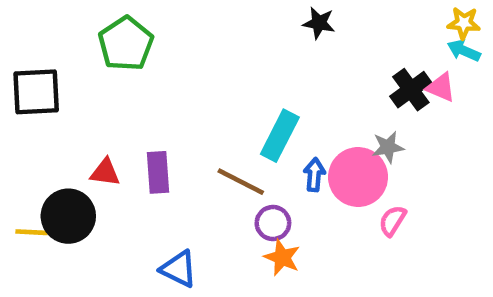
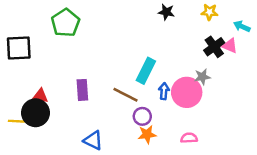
yellow star: (464, 23) -> (209, 12), moved
red triangle: (105, 172) -> (40, 96), moved
pink semicircle: (393, 221) -> (189, 138), moved, turned 56
orange star: (282, 257) -> (147, 134), turned -30

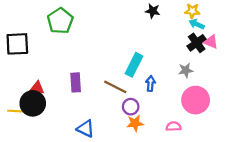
cyan arrow: (242, 26) -> (197, 24), moved
pink circle: (187, 92) -> (196, 100), moved

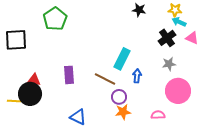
black cross: (197, 43) -> (167, 38), moved

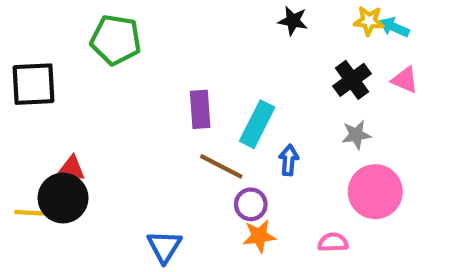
green pentagon: (55, 19) -> (116, 40), turned -30
cyan arrow: (179, 22) -> (394, 27), moved
purple rectangle: (69, 75) -> (200, 109), moved
blue triangle: (78, 117) -> (164, 247), turned 36

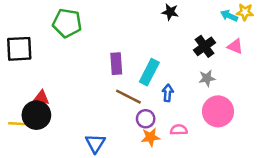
yellow star: (369, 21) -> (245, 12), moved
pink semicircle: (333, 242) -> (179, 130), moved

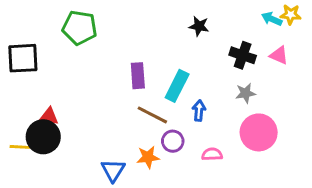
black star: (170, 12) -> (199, 26), moved
black cross: (205, 46) -> (243, 55), turned -35
orange star: (151, 137) -> (148, 157), moved

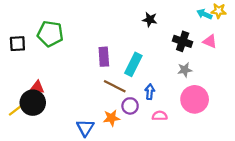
green pentagon: (80, 28) -> (50, 34), moved
black square: (23, 58) -> (17, 44), size x0.7
blue arrow: (199, 111) -> (150, 92), moved
yellow line: (20, 147) -> (15, 110), turned -40

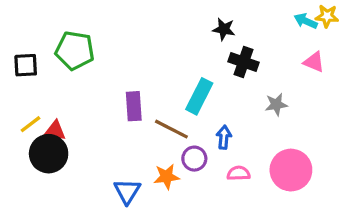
black cross: (183, 41) -> (243, 62), moved
purple rectangle: (104, 57) -> (134, 106), moved
pink circle: (195, 99) -> (291, 170), moved
yellow line: (15, 110) -> (31, 124), moved

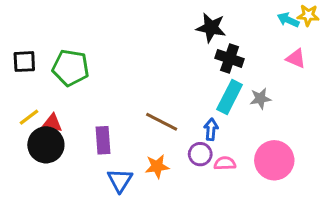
black star: (224, 29) -> (211, 28), size x1.4
green pentagon: (75, 50) -> (71, 68), moved
cyan rectangle: (199, 96) -> (230, 97), moved
purple rectangle: (134, 106) -> (103, 140), moved
purple circle: (194, 159) -> (200, 154), moved

